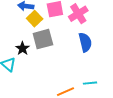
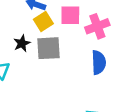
black star: (23, 48) -> (22, 43), moved

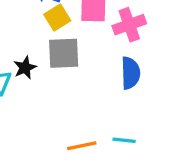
black star: (22, 43) -> (25, 68), moved

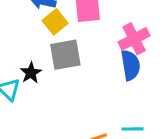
pink cross: (129, 25) -> (134, 39), moved

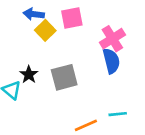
gray square: (65, 55) -> (64, 77), moved

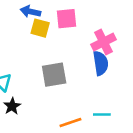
yellow square: (45, 30) -> (40, 28), turned -36
black star: (29, 75) -> (12, 106), moved

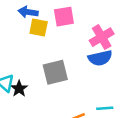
blue semicircle: (101, 63) -> (100, 58), turned 90
black star: (12, 106) -> (19, 89), moved

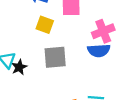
yellow square: (39, 28) -> (45, 25), moved

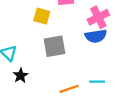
black star: (19, 67) -> (21, 76), moved

